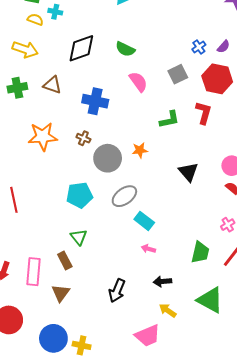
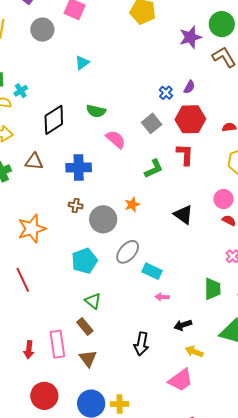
cyan cross: (55, 12) -> (21, 91), turned -32
orange star: (43, 136) -> (32, 229), moved

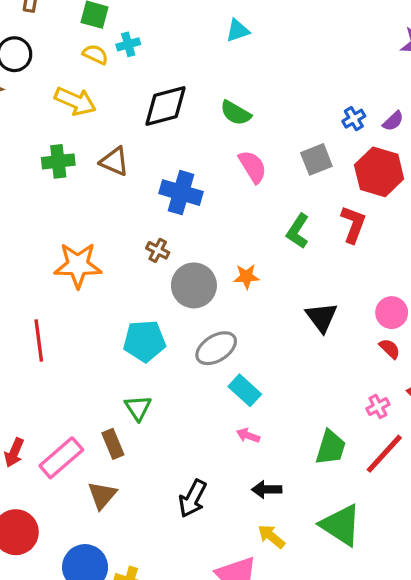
green L-shape: (154, 169) -> (298, 231), turned 130
pink rectangle: (57, 344) -> (61, 458), turned 40

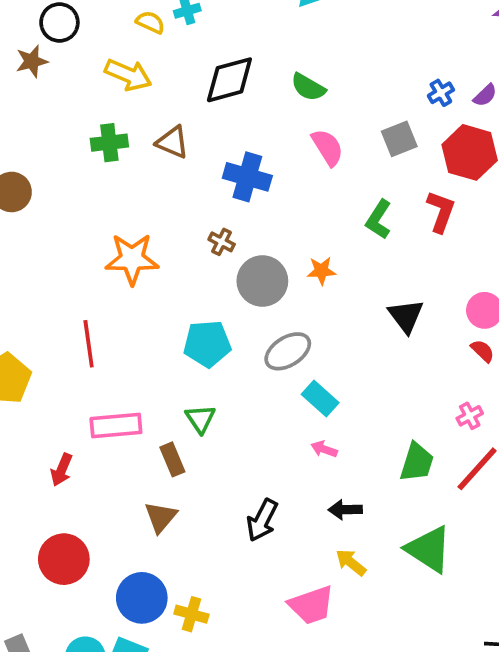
pink rectangle: (61, 458) -> (116, 425), moved, turned 36

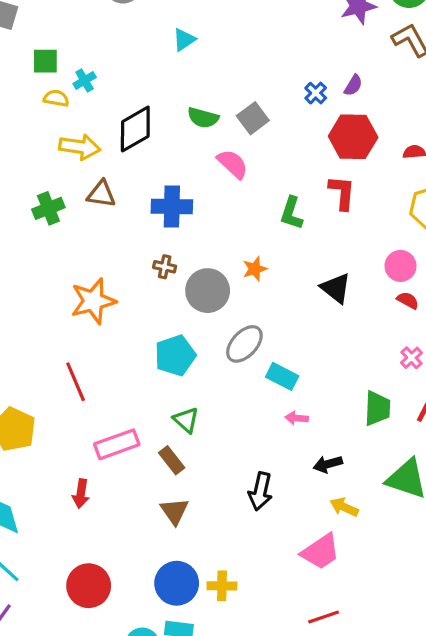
yellow arrow: (128, 75) -> (80, 147), moved
gray square: (399, 139) -> (253, 118), moved
red circle: (64, 559) -> (89, 586), moved

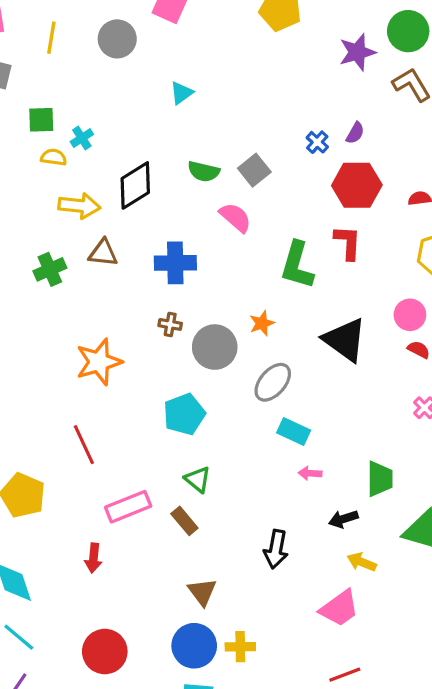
green L-shape: (291, 213) -> (297, 265), size x1.4
black triangle: (336, 288) -> (345, 340), size x1.4
gray ellipse: (244, 344) -> (273, 382), moved
green trapezoid: (377, 408) -> (380, 479), moved
brown triangle: (174, 511) -> (202, 592), moved

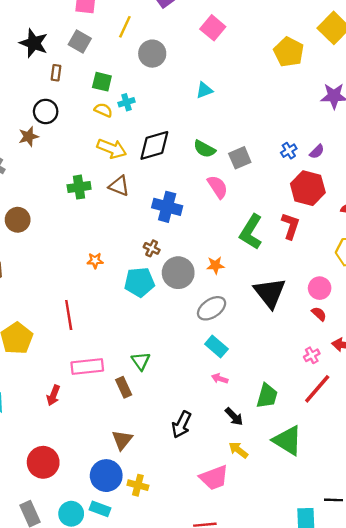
gray circle: (117, 39) -> (152, 54), moved
orange star: (99, 362) -> (95, 261), size x0.5
cyan pentagon: (184, 414) -> (139, 282), moved
black arrow: (343, 519) -> (234, 417), turned -132

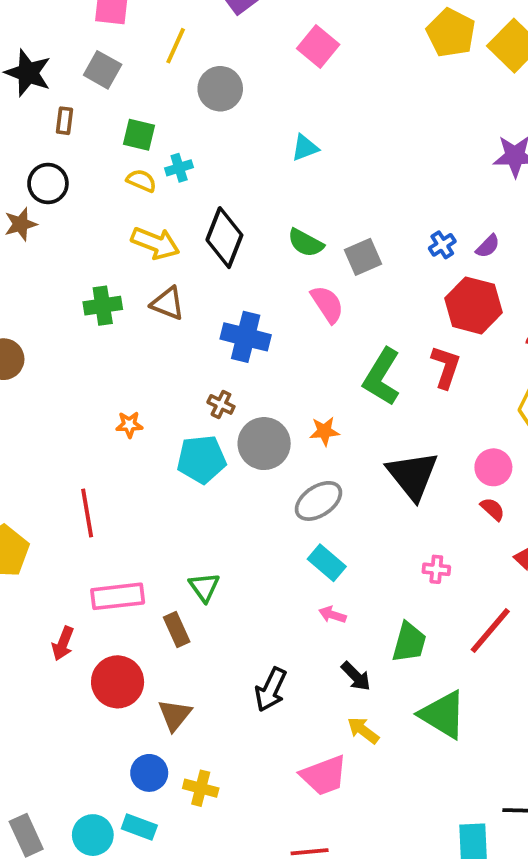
yellow pentagon: (289, 52) -> (451, 33), moved
black diamond: (154, 145) -> (224, 238), turned -52
pink cross: (312, 355) -> (436, 569), moved, turned 35
red circle: (43, 462) -> (118, 682), moved
blue circle: (106, 476) -> (149, 773), size x0.7

